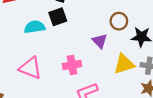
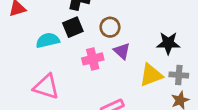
brown circle: (119, 21) -> (110, 27), moved
pink cross: (72, 65) -> (93, 59), moved

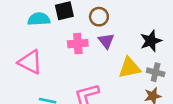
black star: (168, 43) -> (151, 41), turned -30

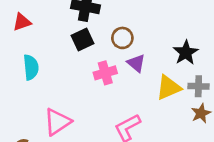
cyan semicircle: (39, 19) -> (31, 67), moved, turned 100
pink triangle: (30, 62) -> (57, 122), moved, turned -48

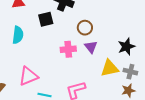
black square: (83, 40) -> (46, 19), moved

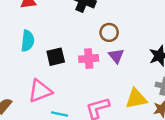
black square: (46, 19) -> (56, 57), moved
yellow triangle: (110, 68) -> (136, 99), moved

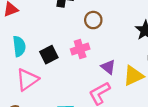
purple triangle: (116, 56) -> (108, 67), moved
pink triangle: (40, 91) -> (27, 80), moved

